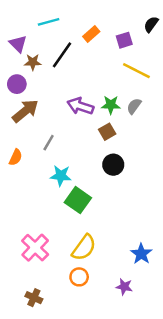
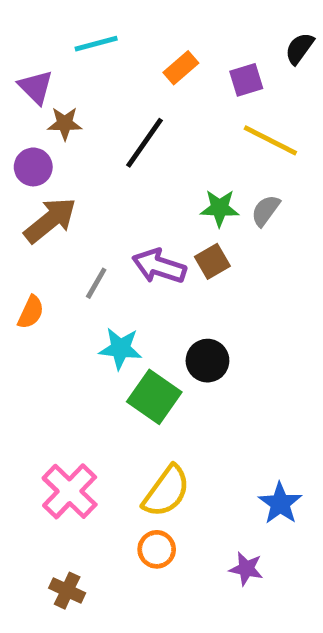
black line: (62, 55) -> (145, 143), moved
purple arrow: (80, 106) -> (159, 266), moved
black circle: (113, 165) -> (207, 361), moved

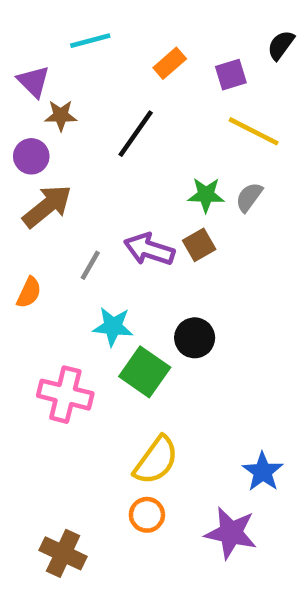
pink cross: (70, 491) -> (65, 395), moved, turned -30
purple star: (246, 569) -> (231, 533), size x1.6
brown cross: (67, 591) -> (63, 553), size x1.4

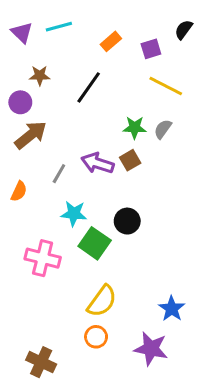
purple triangle: (34, 81) -> (22, 33), moved

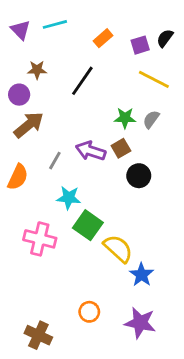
black semicircle: (184, 30) -> (165, 38), moved
orange semicircle: (19, 191) -> (18, 177), size x1.4
black circle: (127, 221) -> (139, 176), moved
yellow semicircle: (102, 301) -> (118, 249), moved, turned -84
blue star: (172, 309) -> (142, 275), moved

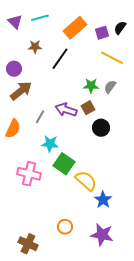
orange rectangle: (103, 38) -> (75, 28), size x1.6
brown star: (37, 70) -> (35, 47), moved

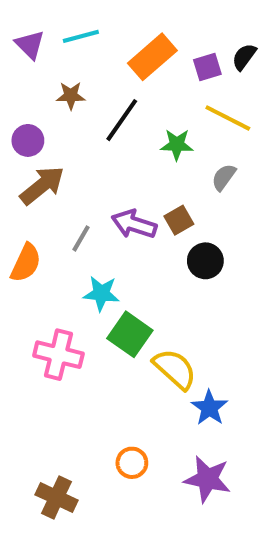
green star: (91, 86) -> (177, 145), moved

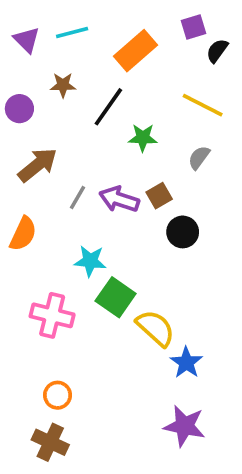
purple square: (207, 67) -> (194, 27), moved
purple circle: (28, 140) -> (19, 109), moved
green star: (177, 145) -> (143, 138), moved
gray line: (81, 238) -> (77, 198), moved
orange circle: (132, 463) -> (58, 395), moved

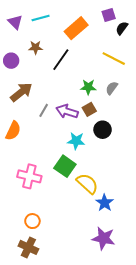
green star: (143, 138) -> (88, 87), moved
cyan star: (90, 261) -> (76, 141), moved

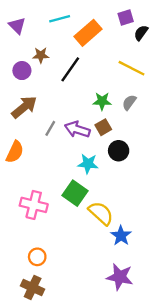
cyan line: (41, 18) -> (60, 19), moved
purple circle: (11, 61) -> (22, 71), moved

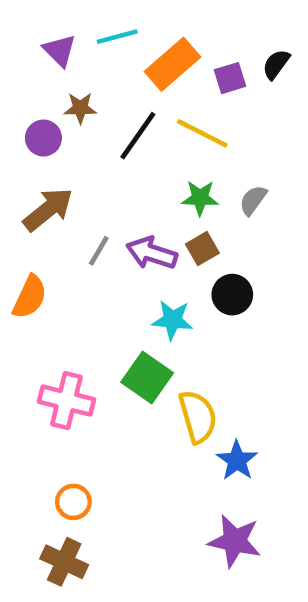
purple square: (126, 17) -> (230, 78), moved
purple triangle: (17, 26) -> (60, 50), moved
yellow line: (132, 68) -> (202, 133), moved
yellow semicircle: (101, 213) -> (198, 417), turned 32

